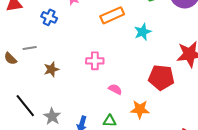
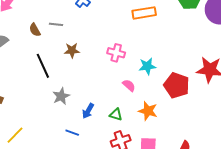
cyan star: (143, 32) -> (147, 66), moved
black line: (25, 106) -> (43, 66), moved

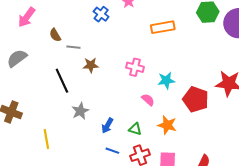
gray line: (56, 24) -> (73, 47), moved
brown semicircle: (35, 30) -> (55, 35), moved
blue line: (72, 133) -> (112, 151), moved
yellow line: (15, 135) -> (46, 139), moved, turned -54

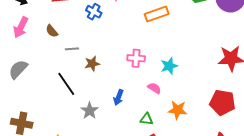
brown semicircle: (55, 35) -> (52, 31), moved
red pentagon: (196, 99) -> (222, 103), moved
blue arrow: (107, 126) -> (118, 97), moved

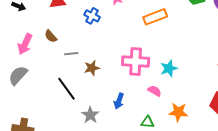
pink arrow: (21, 27) -> (25, 44), moved
pink cross: (136, 58) -> (136, 61), size x1.5

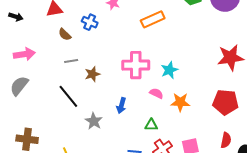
brown semicircle: (51, 36) -> (65, 34), moved
pink arrow: (25, 44) -> (24, 54), turned -120
orange star: (178, 112) -> (180, 102), moved

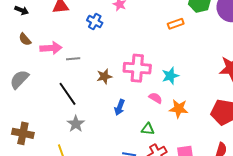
orange rectangle: (153, 19) -> (176, 24), moved, size x0.7
brown semicircle: (65, 34) -> (25, 39), moved
pink arrow: (24, 54) -> (51, 48), moved
brown star: (92, 74) -> (104, 76), moved
gray star: (94, 121) -> (76, 124), moved

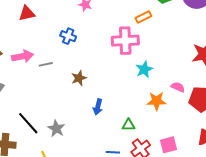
blue cross: (95, 22) -> (68, 36), moved
pink cross: (137, 68) -> (125, 41), moved
black line: (67, 94) -> (28, 123), moved
pink semicircle: (156, 98) -> (178, 87), moved

